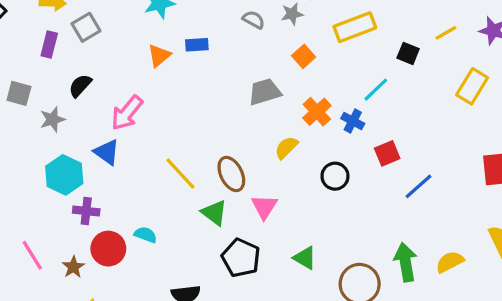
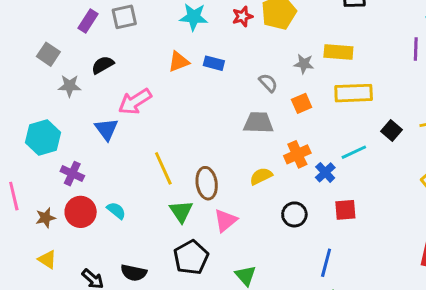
gray semicircle: (254, 20) -> (268, 83), moved
cyan hexagon: (64, 175) -> (43, 137), moved
blue line: (419, 186) -> (326, 263), moved, turned -52

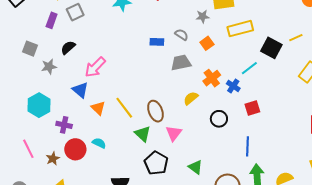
orange triangle: (179, 62) -> (98, 108), moved, turned -42
blue rectangle: (214, 63) -> (157, 42), moved
black square: (392, 131) -> (271, 48), size x1.5

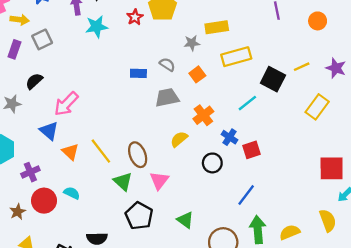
blue cross: (233, 86) -> (230, 137), moved
purple cross: (64, 125) -> (30, 172), turned -35
blue line: (247, 146) -> (246, 195), turned 36

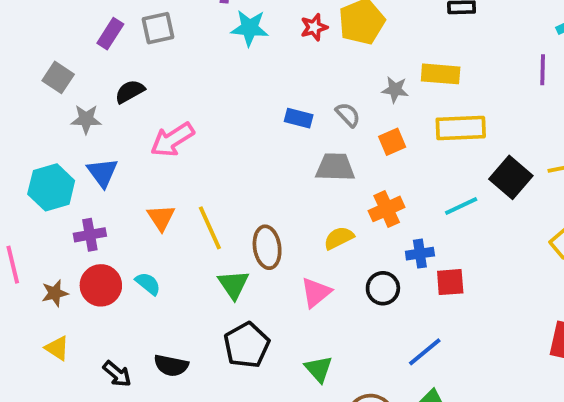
blue triangle: (49, 131) -> (102, 173), moved
blue cross: (230, 137) -> (420, 254), turned 35
pink triangle: (159, 180) -> (316, 293), moved

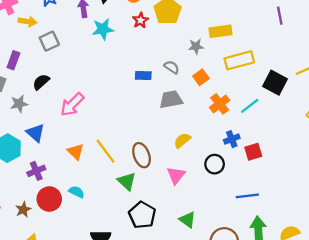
purple rectangle: (110, 34) -> (13, 60), moved
orange cross: (387, 209) -> (220, 104), moved
blue line: (425, 352) -> (247, 196), turned 45

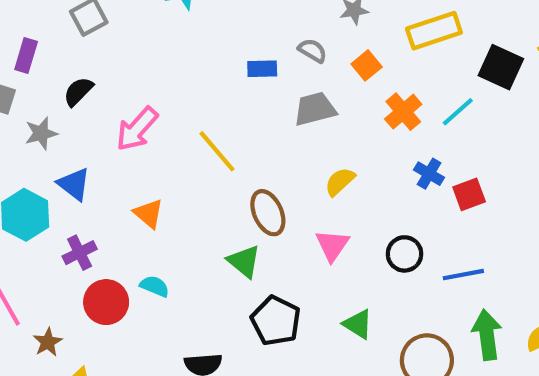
blue cross: (232, 139) -> (429, 174), turned -35
yellow line: (106, 151) -> (217, 151), moved
black circle: (215, 164) -> (404, 254), moved
brown star: (23, 210) -> (48, 342), moved

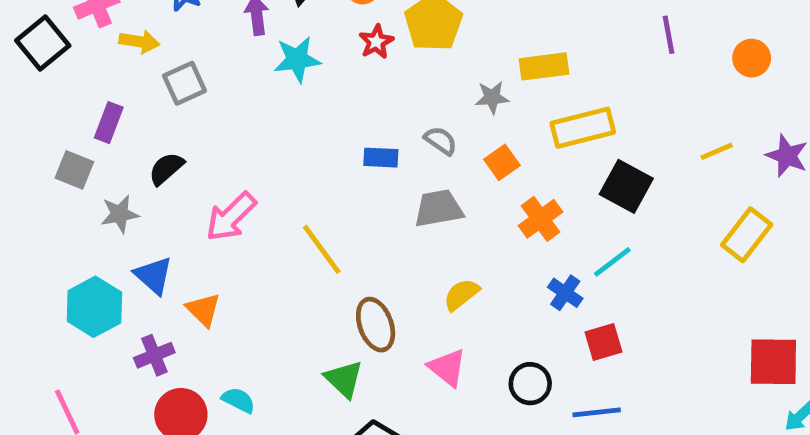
black square: (501, 67) -> (626, 186), moved
cyan line: (458, 112) -> (612, 262), moved
red square: (469, 194) -> (603, 342), moved
orange triangle: (149, 213) -> (203, 310), moved
pink triangle: (332, 245) -> (447, 368), turned -30

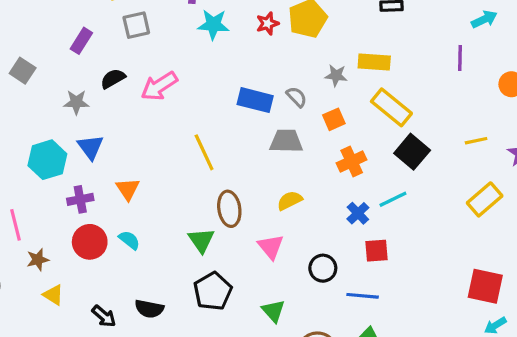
yellow rectangle: (583, 128) -> (391, 107), turned 42
blue rectangle: (381, 158) -> (255, 100), size x1.5
gray square: (74, 170) -> (23, 71), moved
pink arrow: (231, 217) -> (159, 86), moved
orange triangle: (203, 310) -> (128, 189), moved

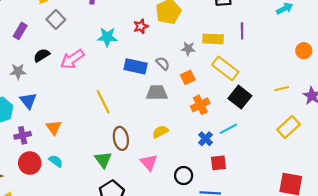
red star: (268, 23) -> (141, 26), moved
cyan star: (213, 24) -> (107, 37), moved
gray square: (136, 25) -> (56, 20), turned -30
purple line: (460, 58) -> (242, 31), moved

